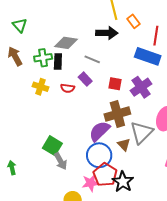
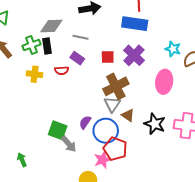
purple semicircle: (99, 131) -> (85, 122), moved, size x0.6
gray triangle: (142, 132) -> (112, 104), moved, size x0.7
black star: (123, 182) -> (155, 124), moved

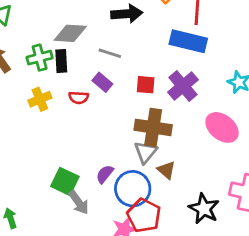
yellow cross: (35, 74) -> (40, 99), turned -35
pink ellipse: (164, 82) -> (222, 127), turned -65
brown cross: (116, 86) -> (153, 127), turned 30
black star: (155, 124) -> (204, 209), moved

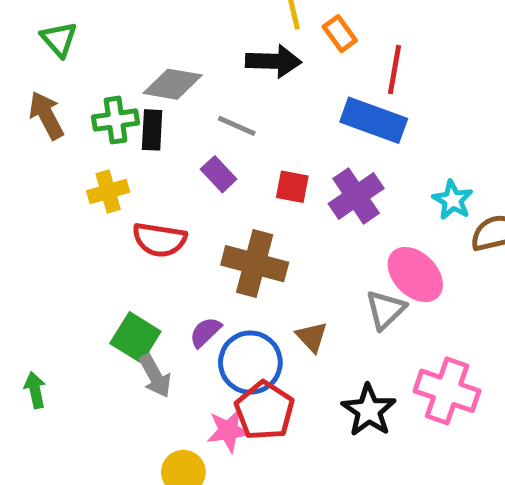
red semicircle: (79, 98) -> (159, 240), moved, size x1.5
brown cross: (153, 127) -> (255, 264), moved
gray triangle: (146, 152) -> (386, 310), moved

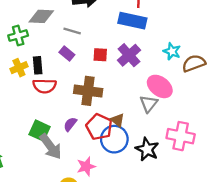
black rectangle: (152, 130) -> (38, 65), moved
blue circle: (250, 363) -> (114, 139), moved
gray arrow: (155, 376) -> (51, 146), size x1.4
red pentagon: (264, 411) -> (99, 127), moved

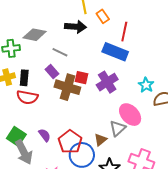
brown cross: (88, 91) -> (67, 87), moved
brown triangle: (118, 120) -> (100, 140), moved, turned 32
purple semicircle: (70, 124) -> (45, 135), turned 96

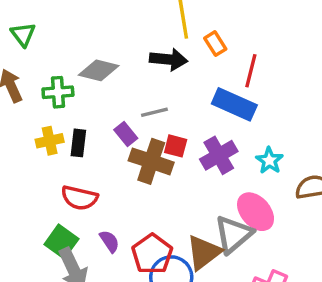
gray line: (60, 52) -> (154, 112), moved, turned -42
cyan star: (146, 85) -> (269, 161), moved
red semicircle: (27, 97) -> (79, 198), moved
gray triangle: (118, 128) -> (234, 234), size x1.4
brown triangle: (100, 140) -> (204, 253), size x1.6

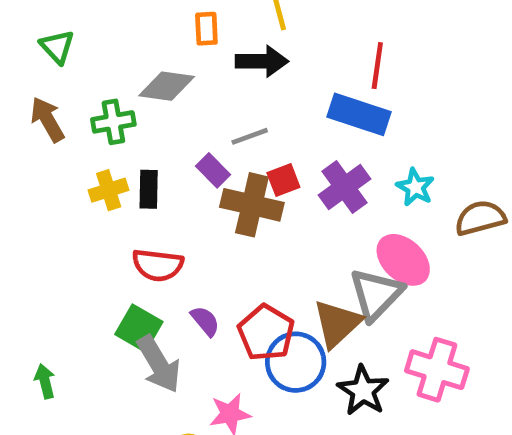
orange rectangle: (215, 44) -> (206, 29), moved, turned 35
red square: (176, 146) -> (283, 180), turned -30

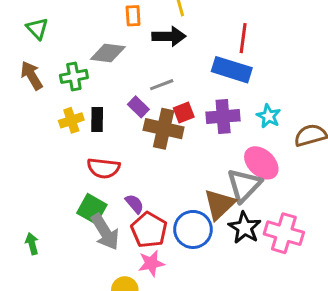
purple cross: (345, 187) -> (223, 116), turned 32
red pentagon: (266, 333) -> (149, 230), moved
black star: (363, 391) -> (245, 228), moved

